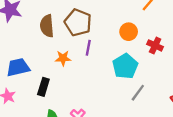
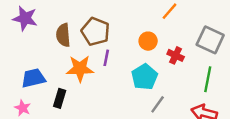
orange star: (63, 58) -> (80, 69), size x1.6

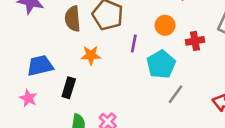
red cross: (176, 55) -> (195, 41), turned -35
purple line: (106, 58) -> (134, 44), moved
orange star: (80, 69) -> (91, 55), size x0.7

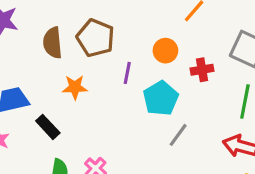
black rectangle: (69, 88) -> (48, 127), turned -60

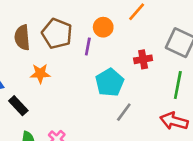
orange circle: (165, 51) -> (103, 27), moved
purple line: (127, 73) -> (88, 47), moved

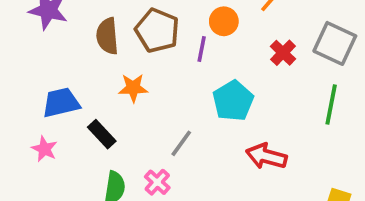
red cross: (143, 59) -> (283, 53), moved, turned -36
gray line: (124, 112) -> (181, 143), moved
red arrow: (174, 121) -> (266, 156), moved

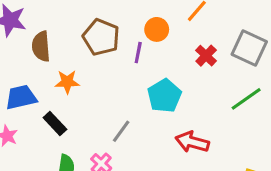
brown semicircle: (107, 36) -> (41, 46), moved
orange star: (133, 88) -> (67, 82), moved
green line: (331, 105) -> (246, 99), turned 44

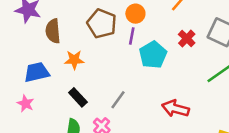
orange circle: (157, 29) -> (135, 14), moved
cyan pentagon: (164, 96) -> (153, 55), moved
black rectangle: (55, 123) -> (78, 97), moved

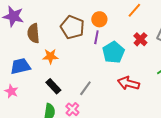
red arrow: (175, 109) -> (128, 83), moved

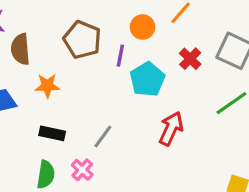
orange circle: (99, 19) -> (143, 27), moved
red arrow: (128, 83) -> (171, 129), turned 100
black rectangle: (53, 86) -> (52, 133), turned -35

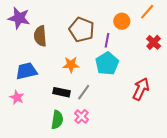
cyan pentagon: (147, 79) -> (107, 64), moved
orange star: (47, 86) -> (71, 65), moved
gray line: (103, 136) -> (84, 92), moved

